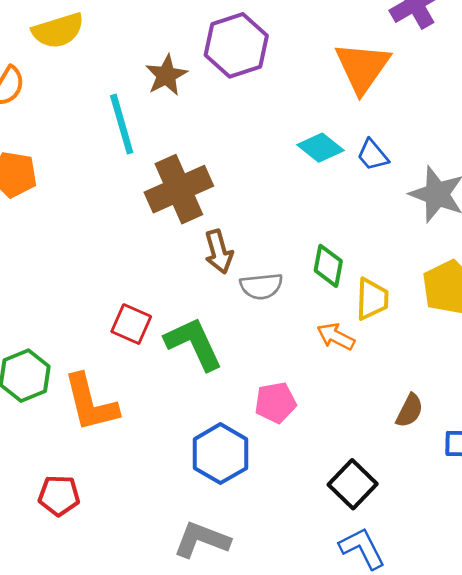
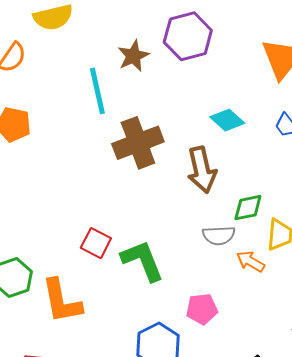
cyan diamond: (321, 148) -> (227, 120), moved
brown arrow: (219, 252) -> (202, 170), moved, size x1.4
green diamond: (328, 266) -> (248, 208), turned 64
gray semicircle: (261, 286) -> (219, 235), moved

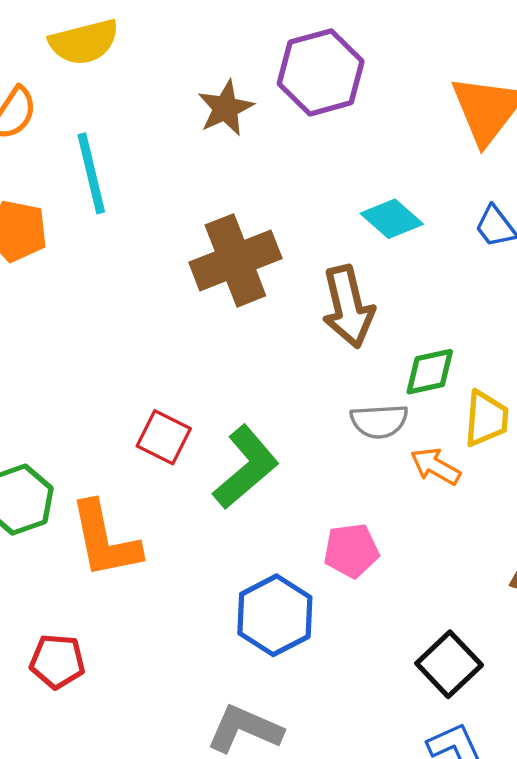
cyan line: (97, 91) -> (91, 173), moved
green L-shape: (142, 261) -> (246, 467), turned 72

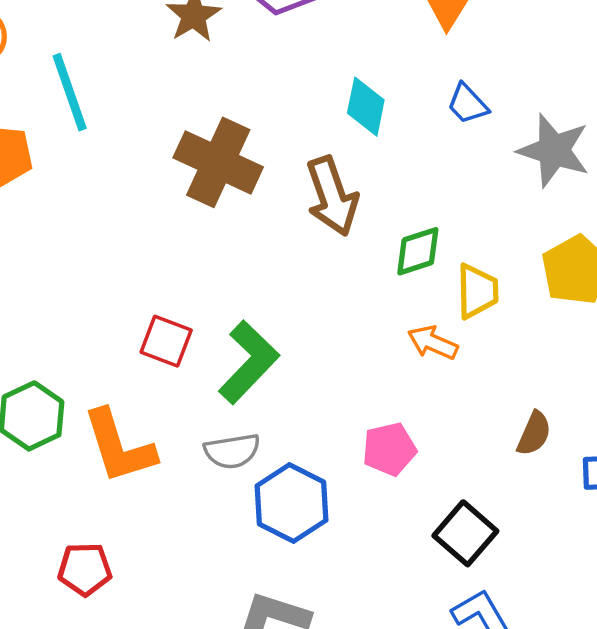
cyan diamond: (392, 219) -> (366, 107), turned 66
brown cross: (235, 260) -> (218, 162), turned -38
gray semicircle: (379, 421) -> (232, 451), moved
pink pentagon: (351, 551) -> (389, 449), moved

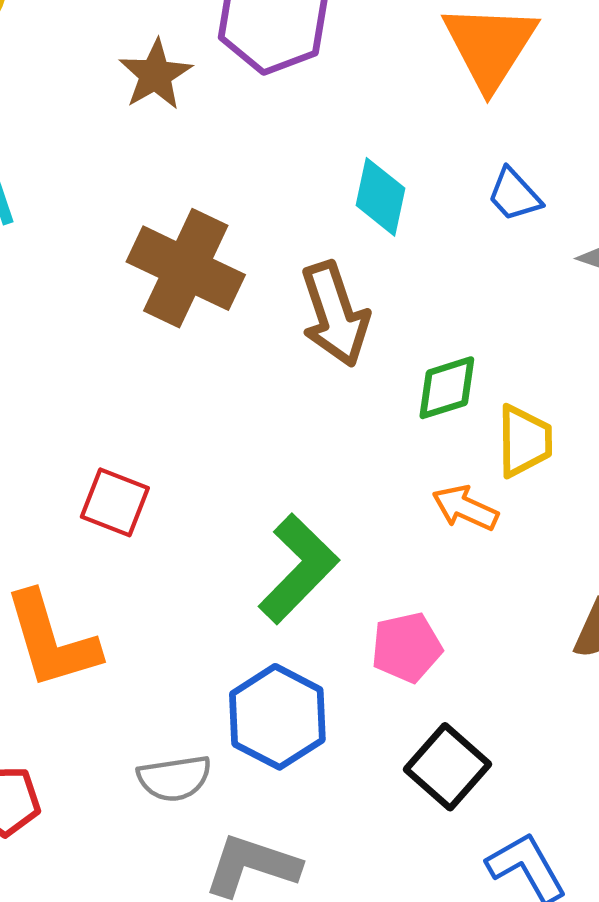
green L-shape: (249, 362) -> (298, 569), moved
gray semicircle: (232, 451) -> (174, 778), moved
black square: (465, 533) -> (448, 767), moved

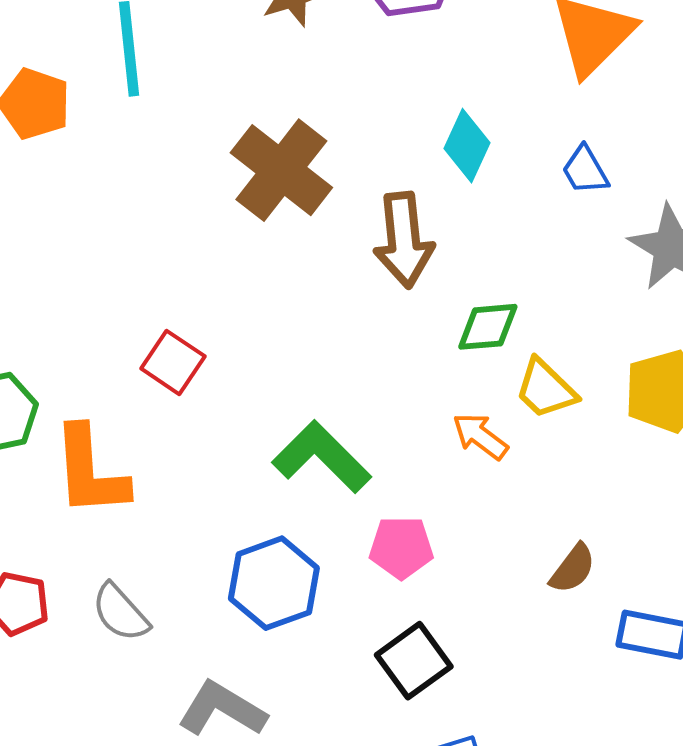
yellow trapezoid: (524, 441) -> (546, 389), turned 122
green L-shape: (298, 569) -> (322, 457), turned -102
gray semicircle: (174, 778) -> (120, 613), moved, turned 44

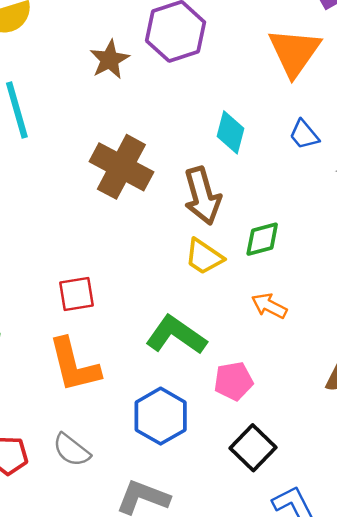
red square: (173, 362) -> (77, 294), turned -33
yellow trapezoid: (546, 389) -> (204, 257), moved
orange L-shape: (90, 471) -> (74, 365), moved

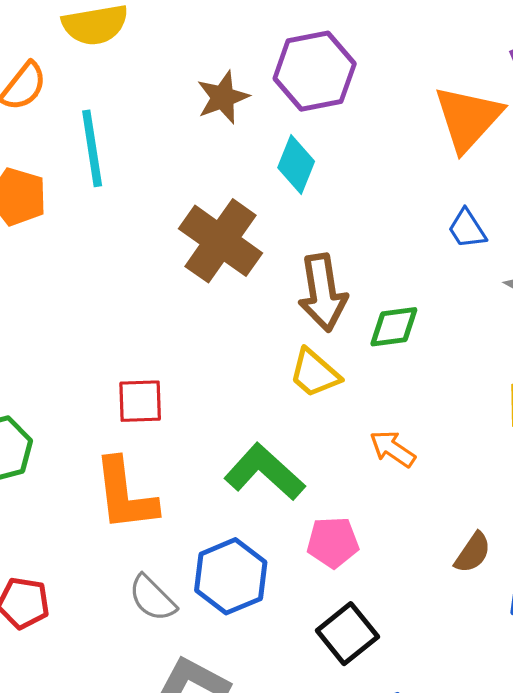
cyan diamond: (230, 132) -> (296, 164), moved
green diamond: (262, 239) -> (394, 327), moved
gray semicircle: (72, 450) -> (152, 598), moved

